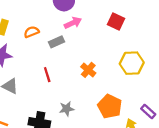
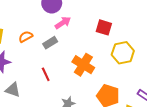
red square: (116, 22) -> (104, 27), moved
orange cross: (88, 70) -> (83, 65), size x1.5

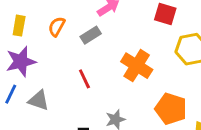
orange semicircle: (26, 37) -> (57, 27), turned -32

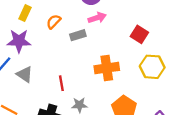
orange cross: (137, 66) -> (107, 68), turned 35
red line: (84, 79) -> (61, 83), moved

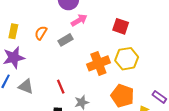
yellow hexagon: (152, 67) -> (127, 59), moved

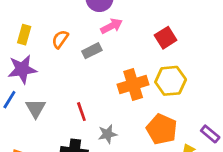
red square: (121, 26) -> (166, 38), turned 35
gray triangle: (26, 86) -> (36, 108), turned 35

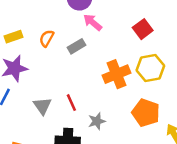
pink arrow: (112, 26) -> (93, 22), turned -108
yellow rectangle: (24, 35) -> (13, 37), turned 60
gray triangle: (36, 108) -> (42, 106), moved

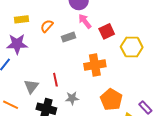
red square: (143, 29) -> (107, 31), moved
yellow hexagon: (150, 68) -> (132, 47), moved
gray triangle: (42, 106) -> (31, 86), moved

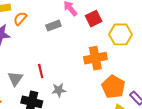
orange semicircle: (47, 26) -> (20, 19), moved
orange cross: (95, 65) -> (95, 58), moved
orange pentagon: (111, 100) -> (113, 87), moved

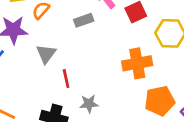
gray triangle: (15, 79) -> (46, 54), moved
orange pentagon: (113, 87) -> (160, 101), turned 30

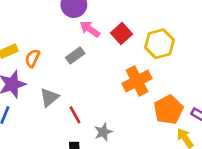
gray triangle: (46, 54) -> (49, 97), turned 30

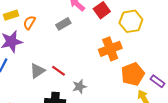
gray triangle: (49, 97) -> (37, 71), moved
red line: (75, 115) -> (59, 71), turned -32

